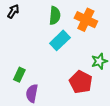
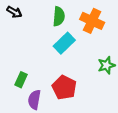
black arrow: (13, 11) -> (14, 12), turned 88
red pentagon: (81, 82) -> (64, 87), moved

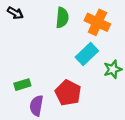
cyan rectangle: (64, 43) -> (87, 54), moved
green rectangle: (21, 80) -> (22, 85), turned 48

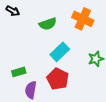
green semicircle: (62, 18) -> (48, 24), moved, turned 66
cyan rectangle: (87, 54) -> (60, 52), moved

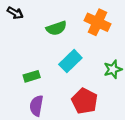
green rectangle: (19, 72) -> (32, 76), moved
red pentagon: (58, 79) -> (85, 101), moved

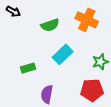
red pentagon: (85, 101) -> (92, 90), moved, turned -30
purple semicircle: (36, 106) -> (47, 94), moved

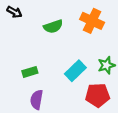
cyan rectangle: (63, 54) -> (75, 71), moved
purple semicircle: (47, 94) -> (37, 100), moved

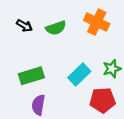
black arrow: (14, 12) -> (24, 26), moved
green rectangle: (30, 72) -> (31, 76), size x1.5

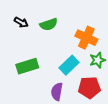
orange cross: (97, 22) -> (86, 38), moved
purple semicircle: (38, 105) -> (57, 92), moved

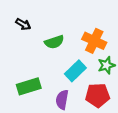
green semicircle: (49, 24) -> (54, 42), moved
green rectangle: (27, 66) -> (29, 86), moved

